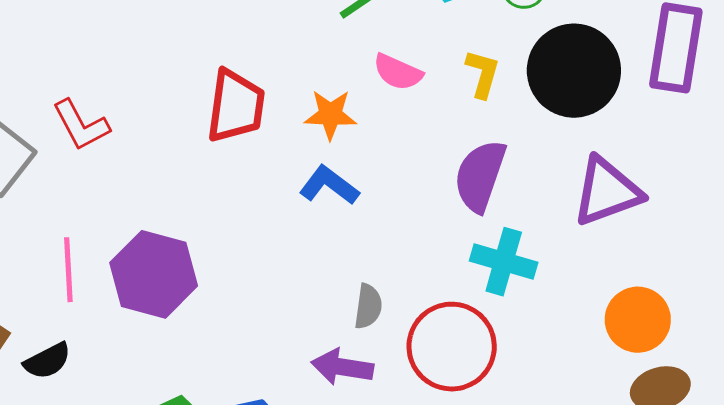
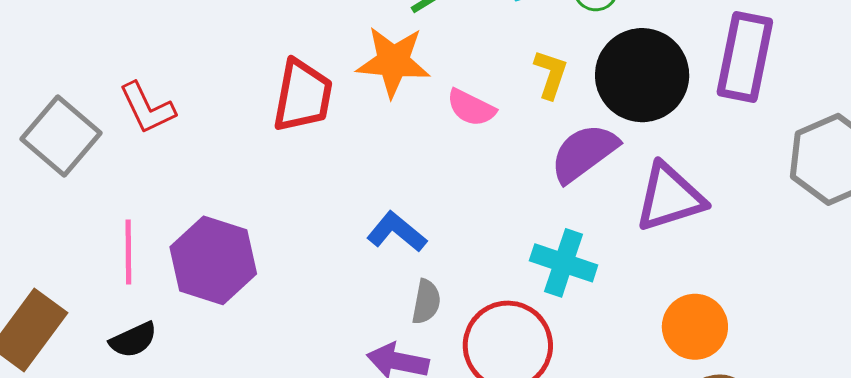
pink semicircle: (398, 72) -> (471, 108), moved
orange star: (330, 115) -> (393, 62), moved, size x1.4
purple semicircle: (480, 176) -> (584, 153), moved, turned 32
blue L-shape: (329, 185) -> (397, 232), moved
black semicircle: (47, 361) -> (133, 340), moved

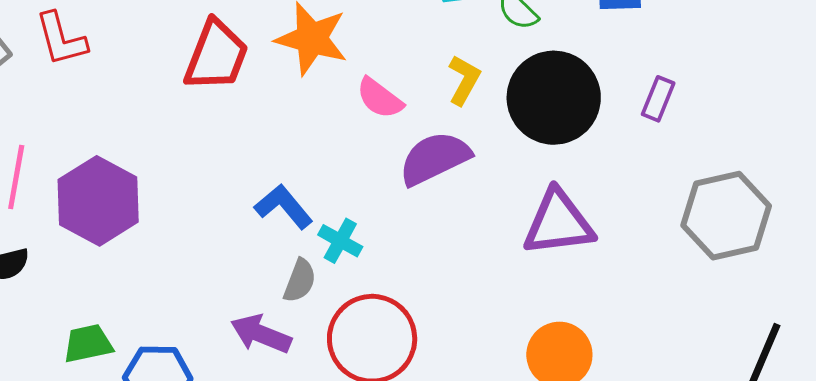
purple rectangle: (745, 57) -> (658, 99), size x0.5
purple semicircle: (584, 153) -> (435, 158), moved
cyan cross: (564, 263) -> (340, 241), moved, size x0.7

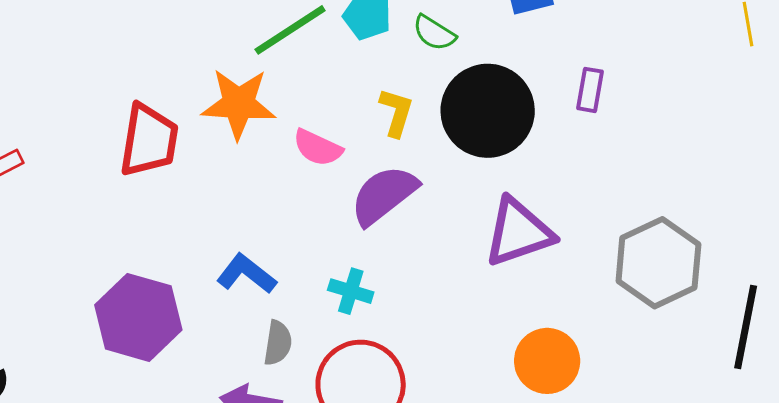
purple hexagon: (98, 201) -> (138, 317), moved
gray hexagon: (726, 216) -> (658, 263), moved
cyan cross: (340, 241) -> (351, 291), moved

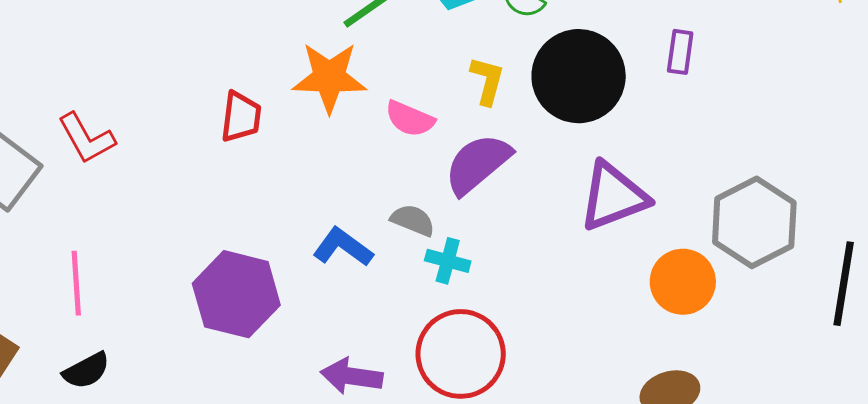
red trapezoid: (149, 140) -> (241, 117), size x0.7
gray semicircle: (278, 343) -> (413, 220), moved, turned -75
orange circle: (547, 361) -> (683, 282), moved

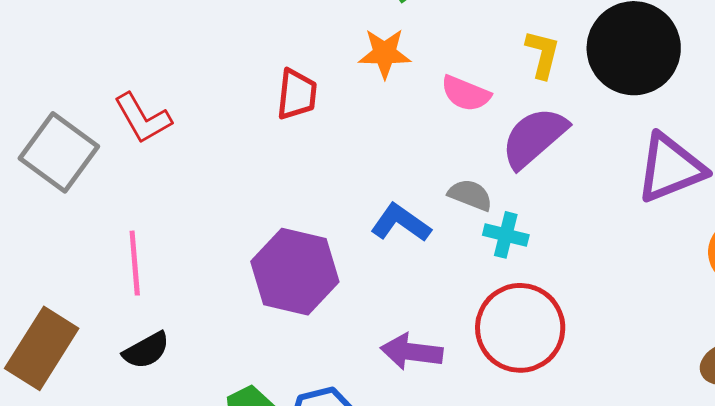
orange star: (329, 77) -> (385, 53), size x0.7

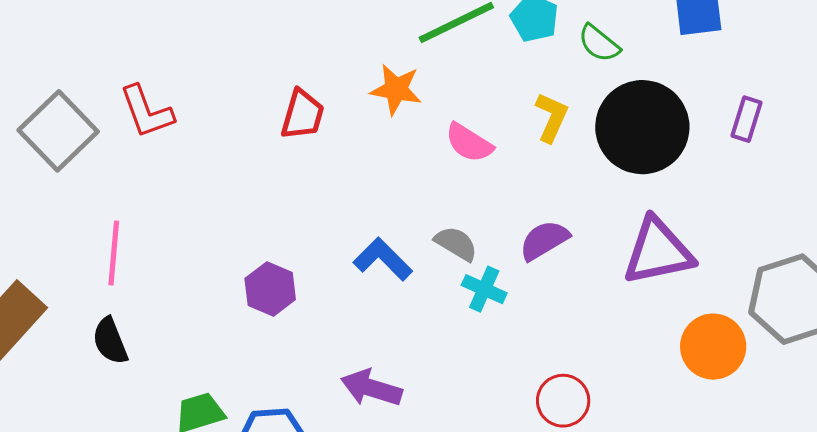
purple semicircle: (534, 137) -> (544, 240), moved, size x0.7
purple hexagon: (295, 272) -> (270, 289), size x0.6
red circle: (520, 328) -> (563, 401), moved, size x0.6
black semicircle: (146, 350) -> (110, 341), turned 87

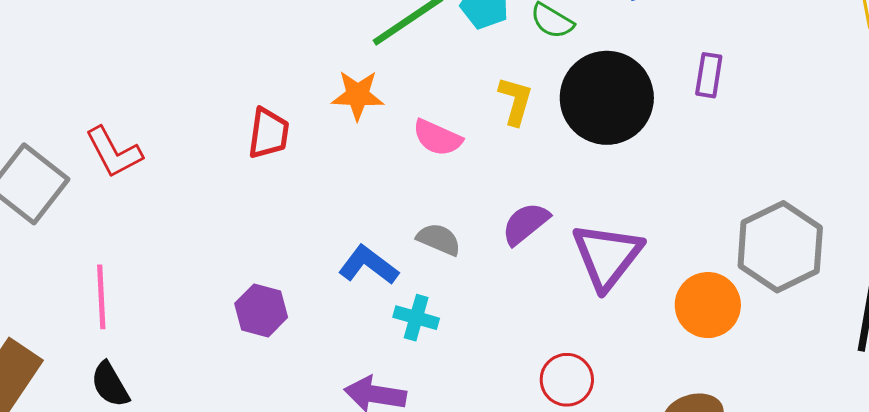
purple triangle: (658, 251) -> (607, 256), moved, turned -32
cyan cross: (484, 289) -> (416, 318), moved

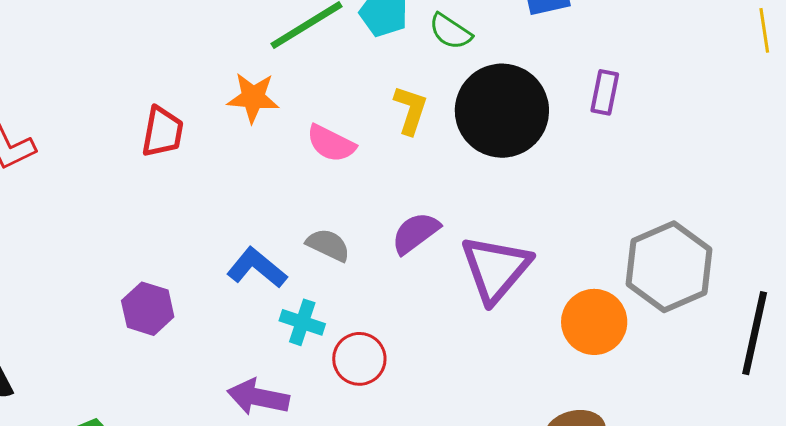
red circle: (567, 380) -> (359, 359), moved

